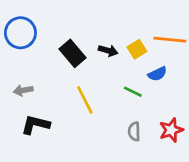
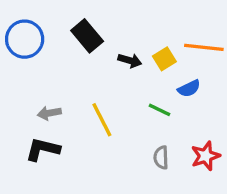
black rectangle: (72, 53) -> (87, 36), moved
gray arrow: (23, 90) -> (49, 113), moved

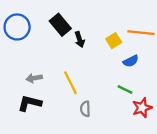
black arrow: (130, 60) -> (80, 39), moved, turned 56
green line: (159, 110) -> (125, 90), moved
gray semicircle: (161, 158) -> (85, 109), moved

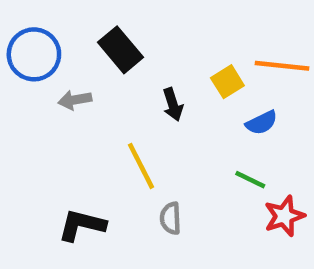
black arrow: (80, 39) -> (173, 104), moved
gray arrow: (34, 78) -> (75, 100), moved
black L-shape: (30, 103) -> (82, 225), moved

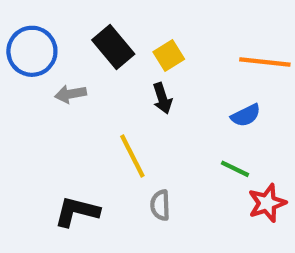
yellow square: (227, 82) -> (169, 56), moved

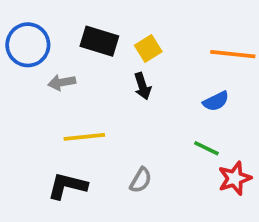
black rectangle: (113, 47) -> (99, 41), turned -33
yellow line: (132, 156) -> (84, 137), moved, turned -69
gray semicircle: (160, 205) -> (141, 180), turned -148

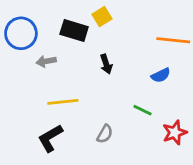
yellow square: (148, 49) -> (102, 17), moved
green line: (206, 148) -> (143, 110), moved
black L-shape: (67, 186) -> (50, 138), turned -44

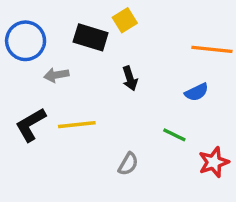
black L-shape: (50, 138) -> (31, 125), moved

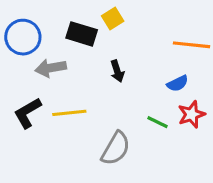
gray arrow: (56, 75) -> (51, 68), size x1.4
red star: (214, 162) -> (191, 114), moved
gray semicircle: (128, 164) -> (116, 148), size x1.6

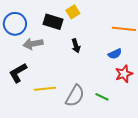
yellow line: (69, 113) -> (45, 89), moved
green line: (157, 122) -> (102, 97), moved

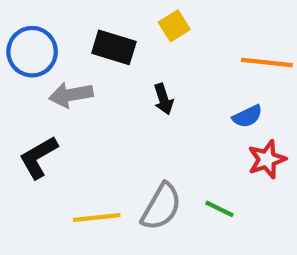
yellow square: (73, 12) -> (174, 26), moved
yellow line: (45, 89) -> (97, 218), moved

